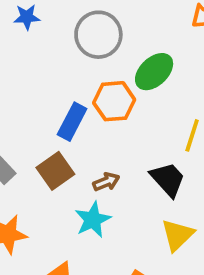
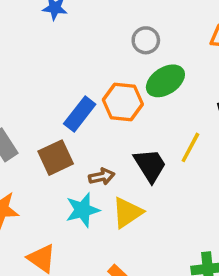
gray circle: (98, 35) -> (146, 40), moved, size x0.6
black trapezoid: (168, 179) -> (150, 165), moved
yellow triangle: (177, 235) -> (127, 213), moved

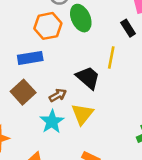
green ellipse: (165, 81) -> (81, 18), turned -64
orange hexagon: (123, 102) -> (48, 26), moved
blue rectangle: (80, 114) -> (30, 58), turned 60

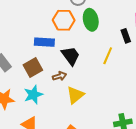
black trapezoid: (88, 78) -> (71, 56), moved
cyan star: (52, 122) -> (33, 95), moved

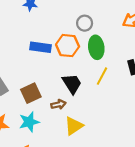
blue rectangle: (44, 42) -> (40, 47), moved
yellow line: (108, 56) -> (102, 76), moved

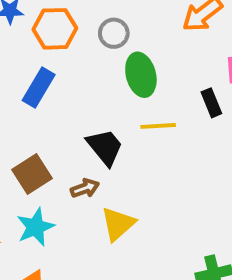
orange hexagon: (68, 46) -> (55, 29), moved
blue rectangle: (40, 47) -> (39, 88), turned -60
yellow line: (102, 76) -> (158, 126), turned 66

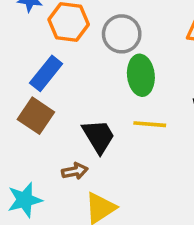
gray circle: (114, 33) -> (122, 34), size x1.4
brown square: (32, 174) -> (36, 116), moved, turned -32

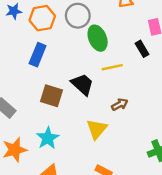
brown square: (36, 116) -> (52, 96), moved
brown arrow: (75, 171) -> (120, 104), moved

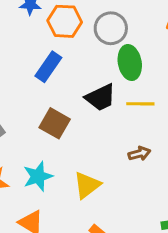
black trapezoid: (82, 84) -> (100, 97), moved, turned 100
yellow triangle: (97, 129) -> (87, 185), moved

